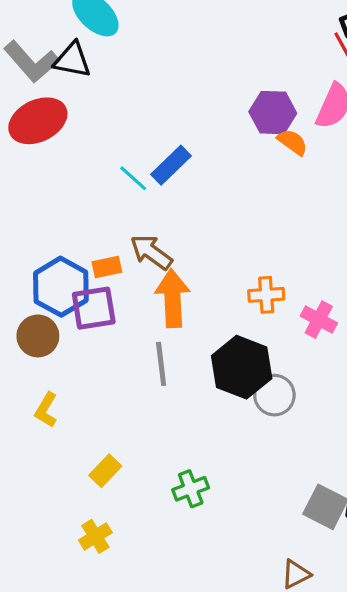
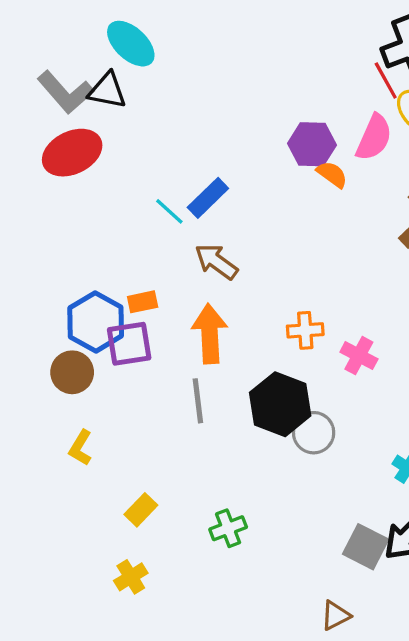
brown arrow: (151, 252) -> (216, 262), moved

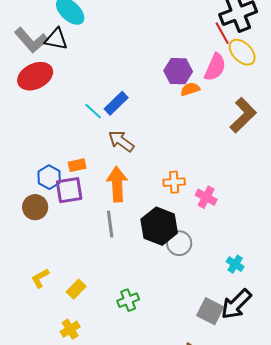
orange semicircle: (332, 174) -> (190, 89), turned -54
blue hexagon: (96, 322) -> (49, 177), size x0.7
yellow L-shape: (81, 448) -> (40, 278), moved, turned 30

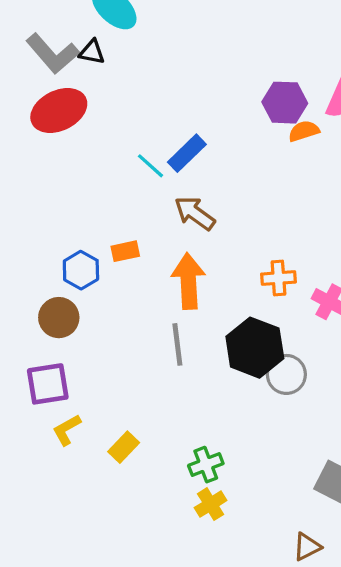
black triangle: (56, 39) -> (92, 52), size x0.7
purple square: (69, 190) -> (48, 384), moved
yellow cross: (70, 329) -> (211, 504), moved

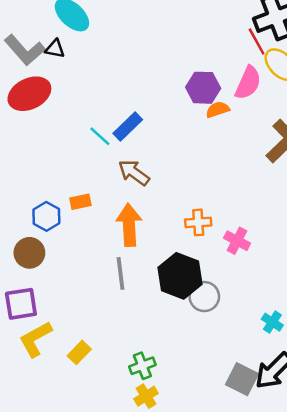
yellow L-shape: (67, 430) -> (36, 339), size x1.5

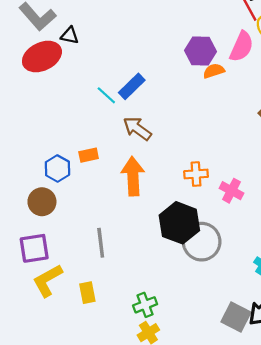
black triangle: (55, 49) -> (70, 35), moved
gray line: (121, 273) -> (101, 243), moved
gray circle: (204, 297) -> (202, 242), size x1.4
yellow rectangle: (79, 352) -> (87, 293), turned -55

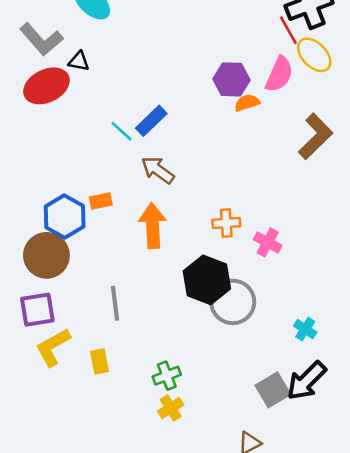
blue hexagon: (57, 168) -> (65, 217), size x1.4
brown circle: (42, 202) -> (46, 255), size x1.4
gray square: (236, 317) -> (273, 390), turned 32

